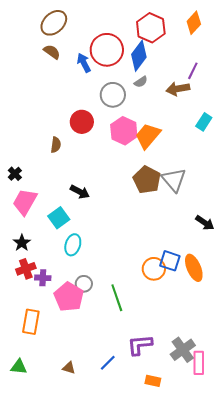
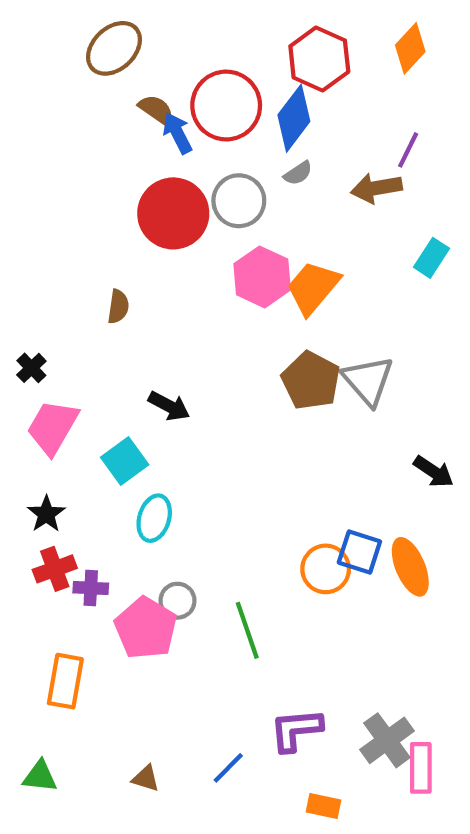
brown semicircle: (52, 52) -> (156, 110), moved
red circle: (82, 122) -> (173, 213), moved, size x1.4

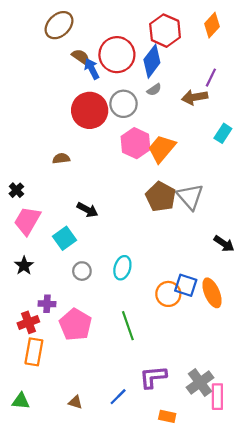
brown semicircle: (118, 307) -> (61, 158), turned -105
cyan ellipse: (154, 518) -> (122, 268), moved
red cross: (55, 569) -> (28, 322), moved
gray circle: (177, 601) -> (82, 271), moved

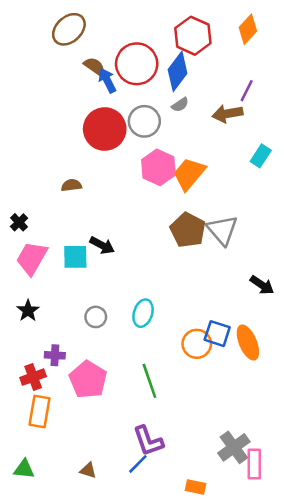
cyan square: (64, 238) -> (75, 257), moved, turned 35
purple L-shape: (153, 377) -> (148, 441), moved, turned -104

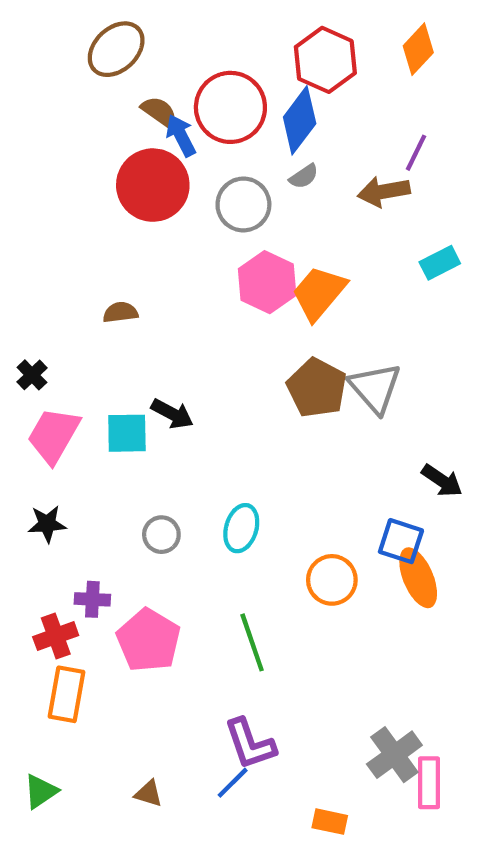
red circle: (105, 129) -> (153, 185), moved
cyan rectangle: (261, 156) -> (440, 263), turned 30
black star: (28, 311) -> (47, 524), turned 30
blue square: (217, 334) -> (401, 541), moved
green triangle: (24, 469) -> (41, 791), turned -40

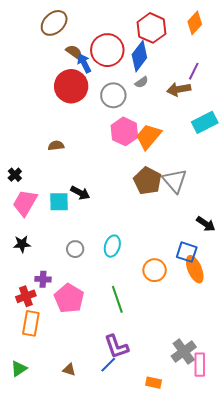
cyan rectangle: (440, 263) -> (205, 122), size x1.4

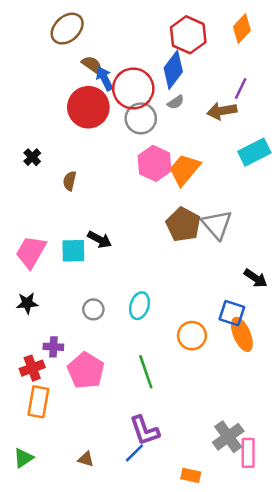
red circle: (107, 50) -> (133, 88), moved
brown semicircle: (56, 146) -> (70, 181), turned -70
black cross: (15, 175) -> (32, 157), moved

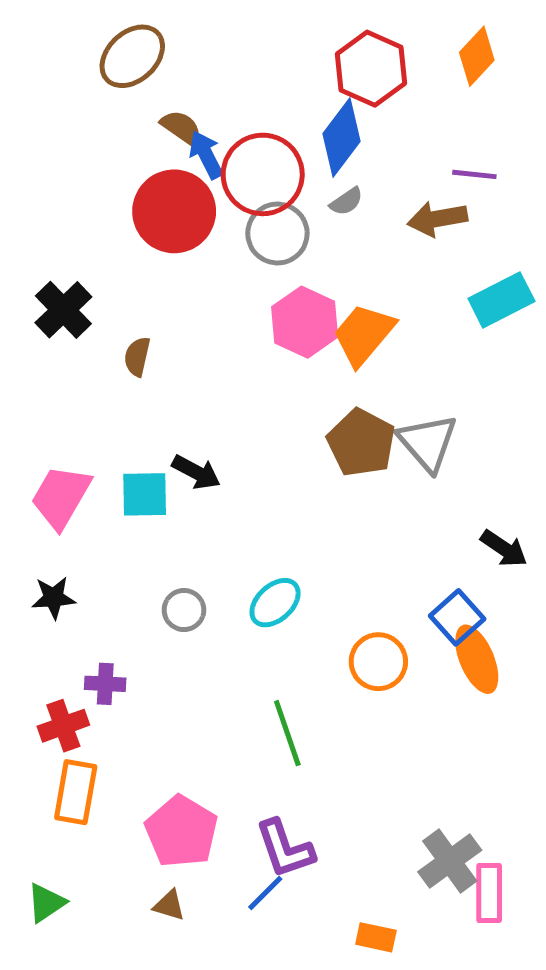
purple line: (241, 88) -> (474, 174), turned 70
black cross: (32, 157) -> (63, 310), size x1.6
cyan ellipse: (140, 306) -> (275, 603), turned 30
blue square: (232, 313) -> (457, 617), turned 30
pink pentagon: (86, 371) -> (182, 831), moved

